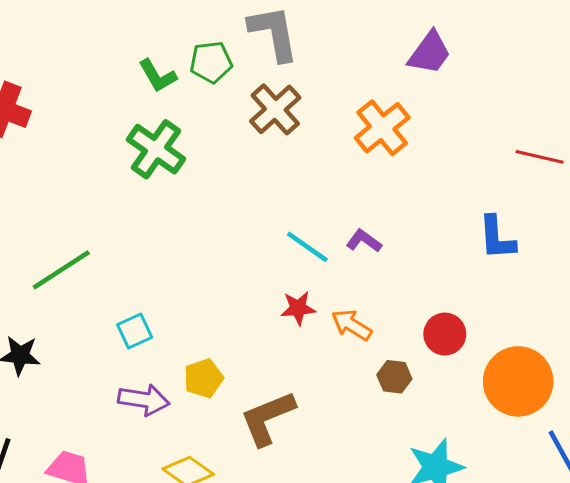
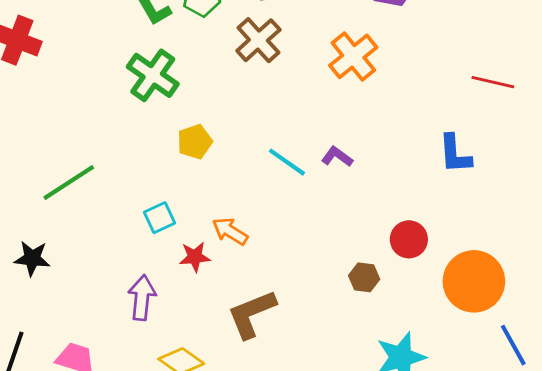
red star: (298, 308) -> (195, 257), moved
orange arrow: (352, 325) -> (230, 231), moved
cyan square: (135, 331) -> (160, 218), moved
yellow pentagon: (203, 378) -> (195, 142), moved
purple arrow: (144, 400) -> (142, 298), turned -93

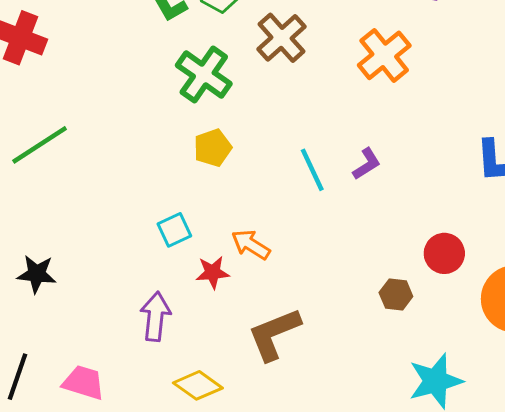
green cross: (153, 75) -> (204, 74), moved
purple L-shape: (337, 157) -> (367, 164), turned 112
cyan line: (287, 162) -> (312, 170), turned 30
green line: (69, 182) -> (40, 145), moved

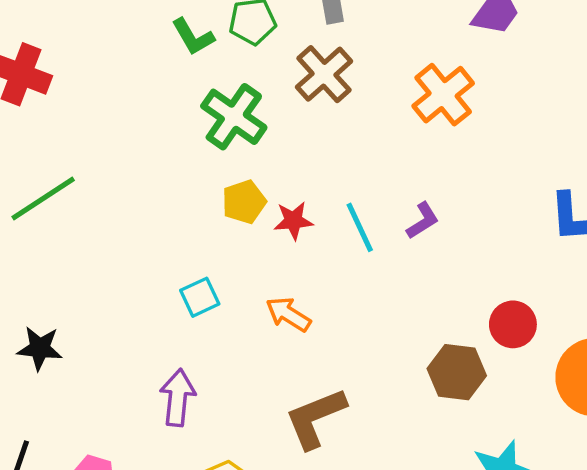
red star: (213, 272) -> (293, 221), moved
brown hexagon: (396, 294) -> (457, 372), size x1.5

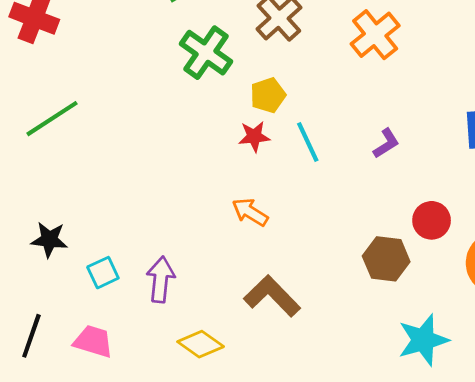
yellow pentagon: (244, 202) -> (268, 95), moved
purple L-shape: (423, 221) -> (386, 143), moved
cyan square: (200, 297) -> (103, 273), moved
brown L-shape: (315, 418) -> (272, 296), turned 68

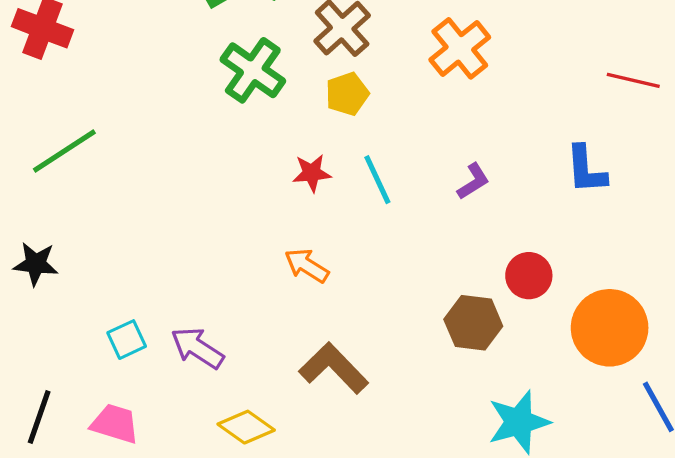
yellow pentagon: (268, 95) -> (347, 94), moved
black star: (49, 240) -> (36, 264), moved
purple arrow: (161, 279) -> (197, 348), turned -63

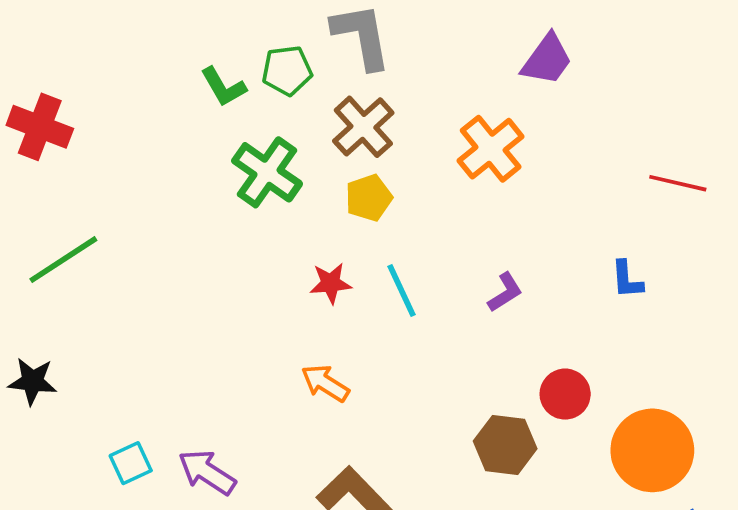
blue L-shape: (586, 170) -> (627, 280), size x0.7

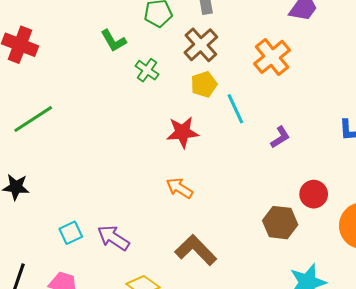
green L-shape: (223, 87) -> (113, 41), moved
green cross: (267, 172) -> (147, 70), size x0.6
red star: (331, 283) -> (183, 132), size x1.4
cyan line: (402, 290) -> (235, 109), moved

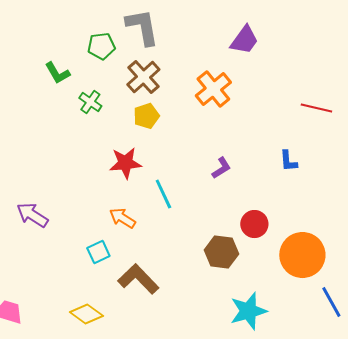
cyan line: (235, 109) -> (163, 194), moved
cyan square: (71, 233) -> (98, 252), moved
purple arrow: (113, 238) -> (32, 215), moved

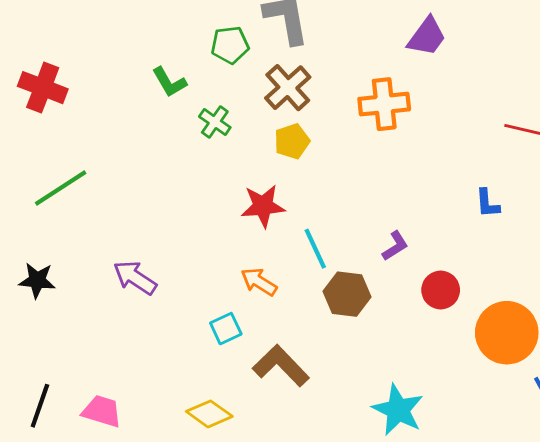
orange cross: (213, 89) -> (384, 104), turned 33
purple L-shape: (221, 168) -> (395, 246), moved
brown hexagon: (221, 252) -> (347, 294), moved
cyan star: (248, 311) -> (398, 410), moved, turned -30

